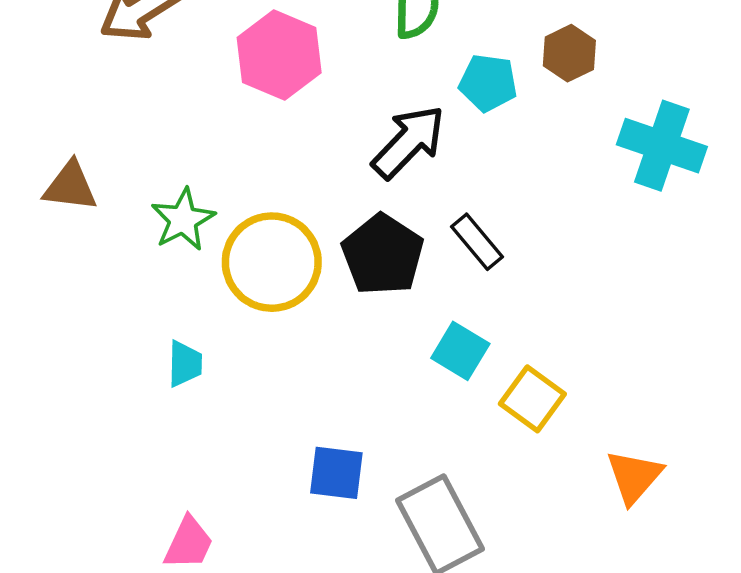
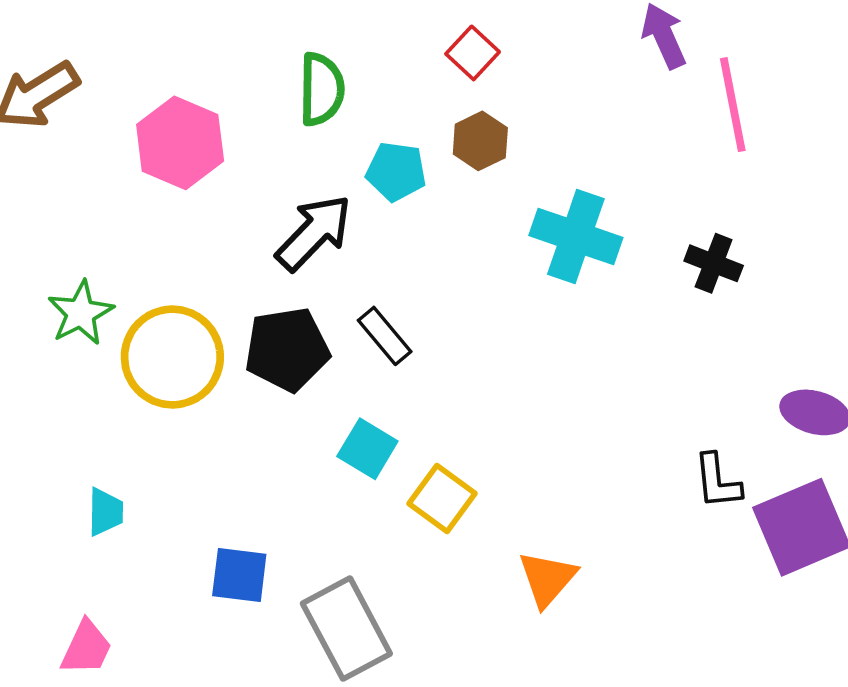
black pentagon: (383, 255) -> (287, 349), turned 30
cyan trapezoid: (185, 364) -> (105, 512), moved

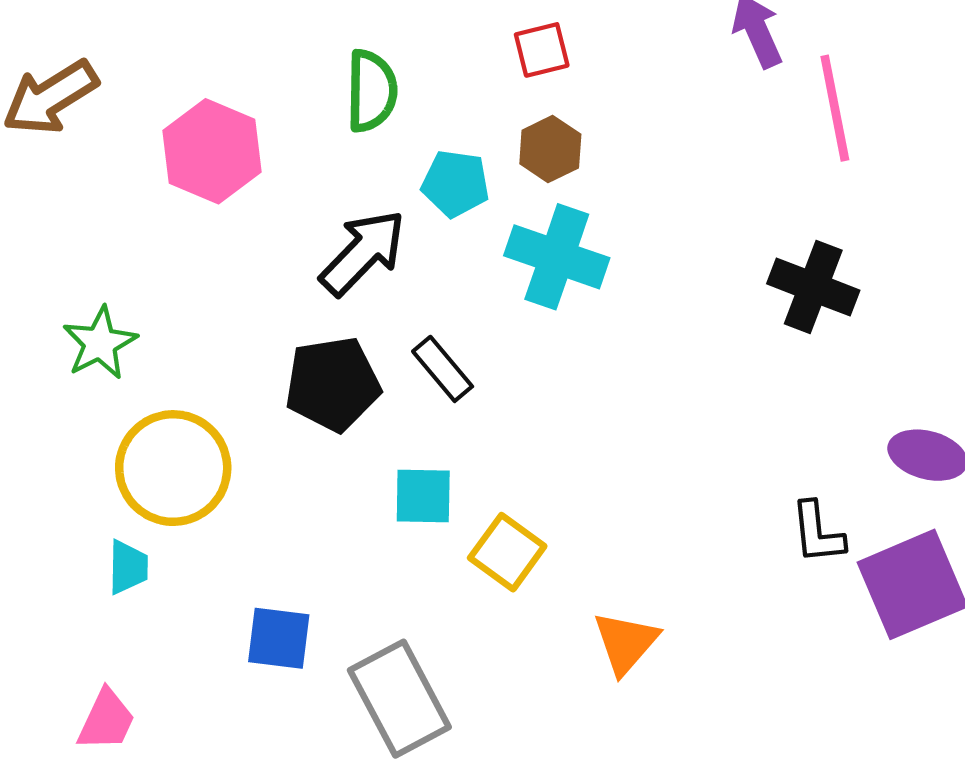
red square: (473, 53) -> (542, 50), turned 33
cyan cross: (576, 237) -> (557, 257), moved
black cross: (714, 263) -> (813, 287), size x1.4
yellow circle: (172, 357) -> (173, 468), moved
cyan square: (367, 449) -> (423, 496), turned -30

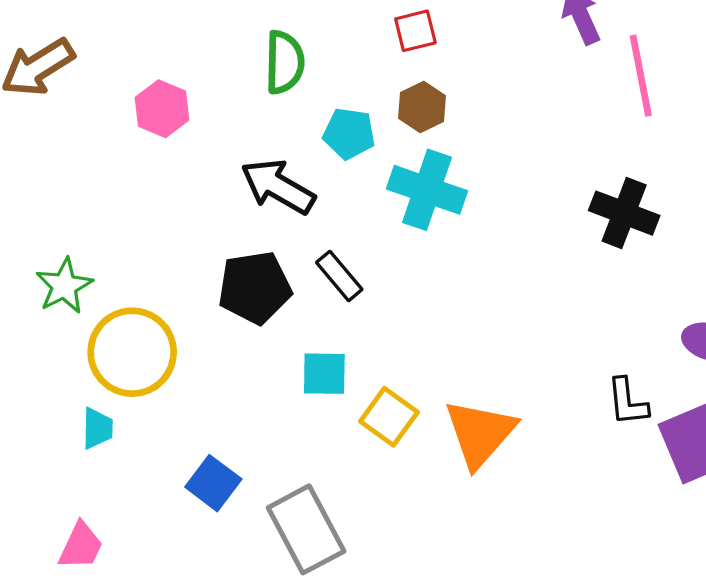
pink hexagon: (212, 151) -> (162, 109), size x0.7
black arrow: (363, 253) -> (278, 187), turned -104
green star: (100, 343) -> (64, 286), moved
blue square: (279, 638) -> (213, 483), turned 30
orange triangle: (626, 643) -> (480, 433), moved, size x1.4

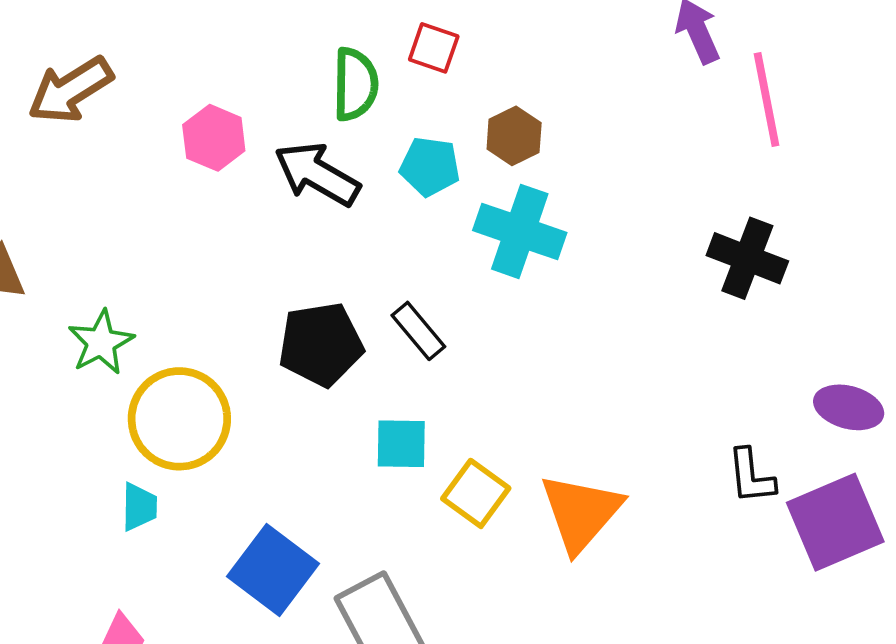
red square: (415, 31) -> (434, 48), moved, turned 33
black arrow: (278, 187) -> (317, 174), moved
blue square: (213, 483) -> (273, 570), size x1.4

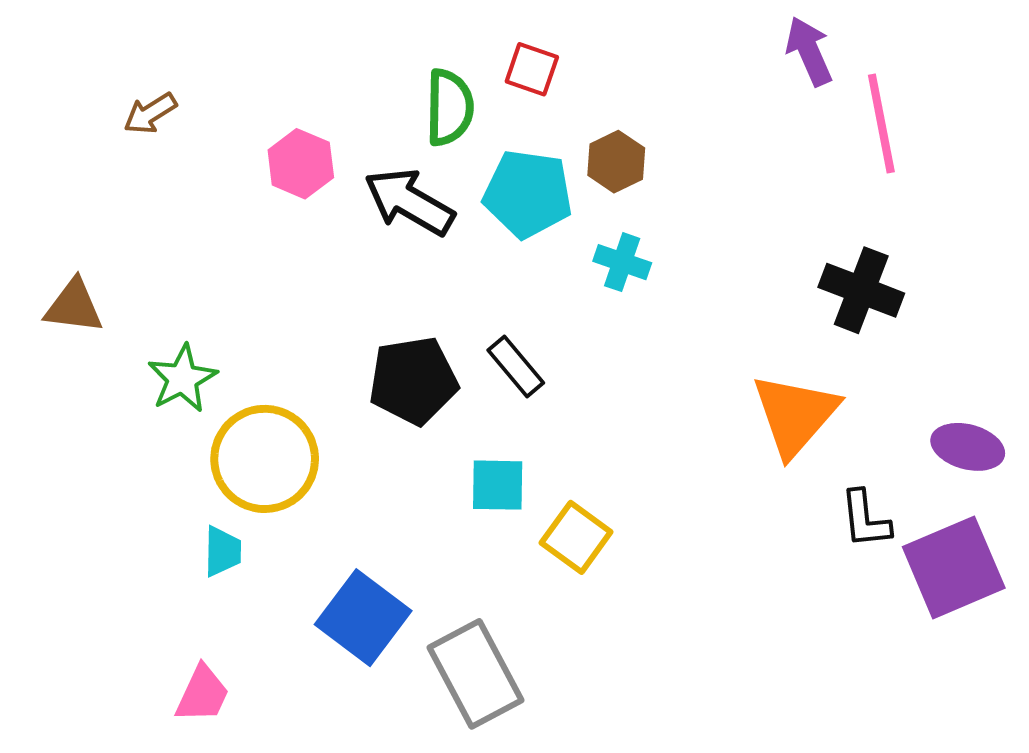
brown arrow: (70, 90) -> (150, 113), size x0.6
cyan pentagon: (430, 166) -> (528, 194), size x1.4
cyan cross: (520, 231) -> (622, 262), size x0.6
orange triangle: (581, 513) -> (795, 415), moved

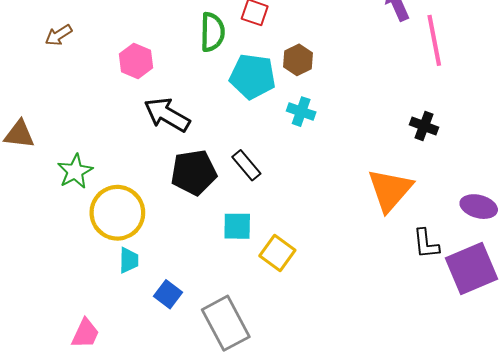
black arrow: (409, 202) -> (167, 115), moved
black cross: (861, 290) -> (424, 126), size x0.7
cyan trapezoid: (222, 551) -> (129, 260), moved
blue square: (363, 618) -> (168, 294), size x0.6

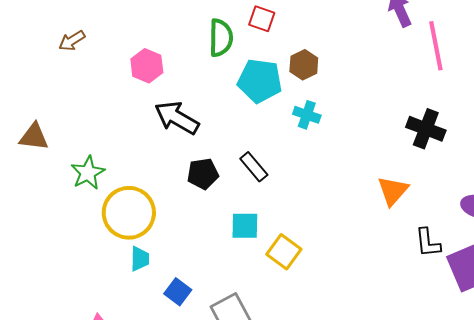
black cross: (424, 126) -> (426, 129), size x1.4
black pentagon: (194, 172) -> (203, 174), size x0.7
orange triangle: (390, 190) -> (393, 191), size x0.7

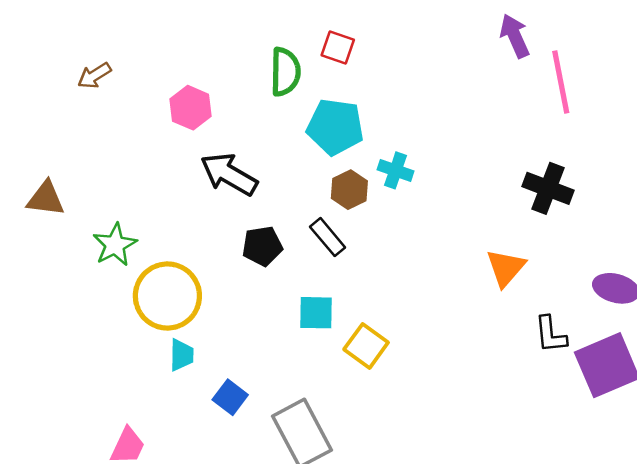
brown hexagon: (304, 65) -> (349, 190), moved

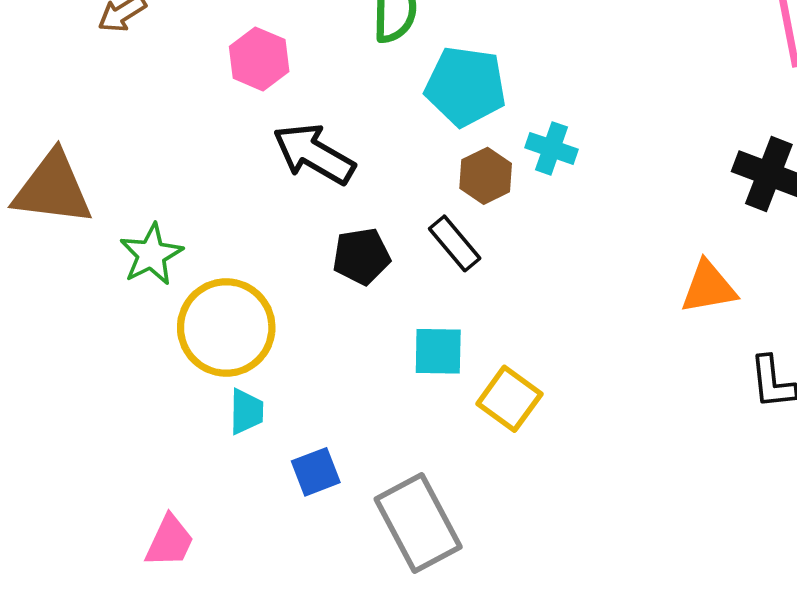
brown triangle: (46, 199) -> (53, 189), size x1.5
orange triangle: (506, 268) -> (709, 287), turned 39
blue square: (230, 397) -> (316, 472), turned 32

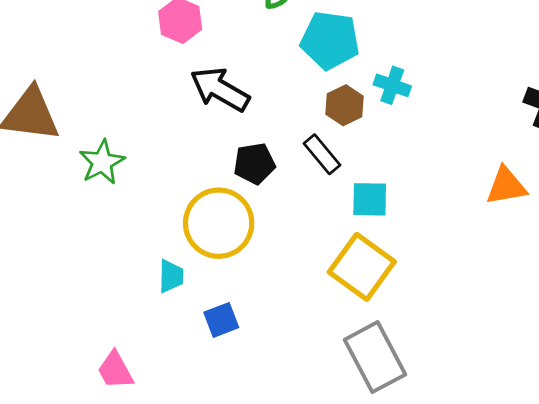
yellow circle: (226, 328) -> (219, 223), moved
cyan square: (438, 351) -> (370, 199), moved
yellow square: (509, 399) -> (362, 267), size x1.4
gray rectangle: (418, 523) -> (375, 357), moved
pink trapezoid: (170, 541) -> (115, 370), turned 126

